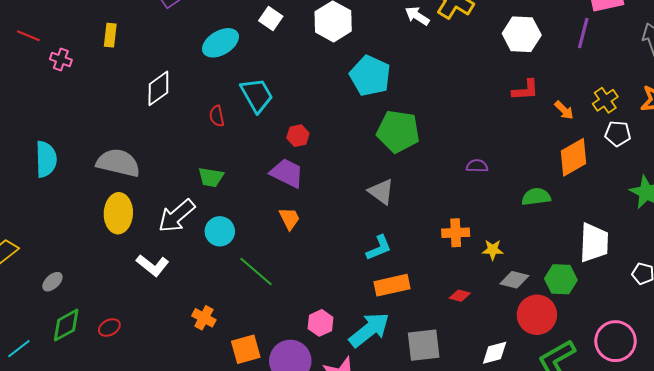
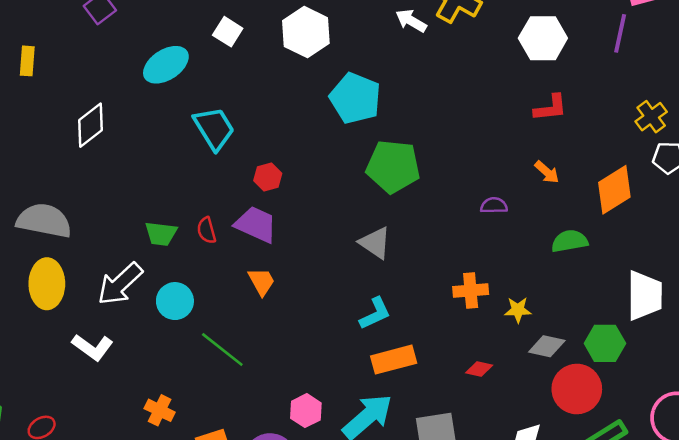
orange arrow: (564, 110) -> (547, 172), moved
red semicircle: (217, 116) -> (207, 230), moved

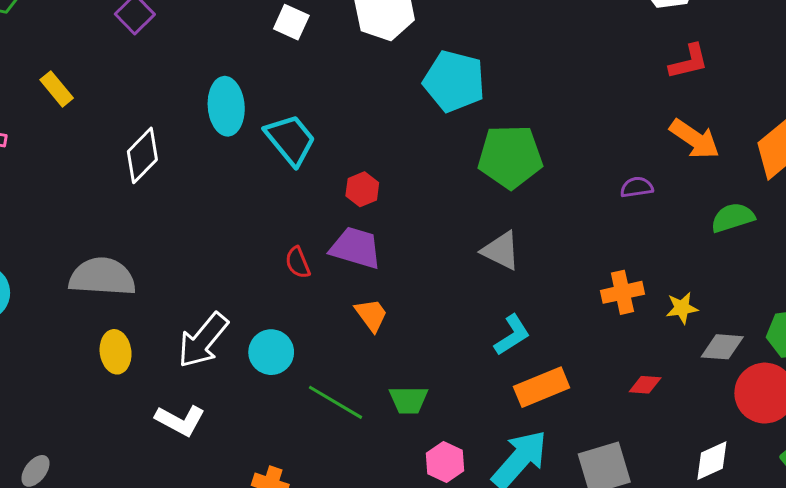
yellow rectangle: (27, 61) -> (57, 89), turned -36
cyan ellipse: (166, 65) -> (226, 106), moved, turned -54
orange arrow: (547, 172) -> (695, 139), size x1.6
green trapezoid: (161, 234) -> (409, 400), moved
yellow ellipse: (47, 284) -> (116, 352), size x0.7

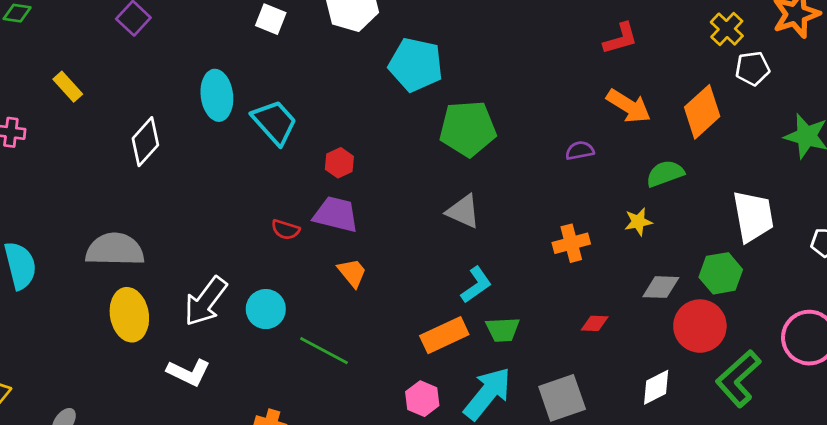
red semicircle: (298, 263) -> (286, 230), turned -48
yellow star: (682, 308) -> (638, 222), moved
yellow ellipse: (116, 352) -> (129, 315), size x1.4
orange rectangle: (542, 387) -> (444, 335), moved
green trapezoid: (409, 400) -> (503, 330), moved

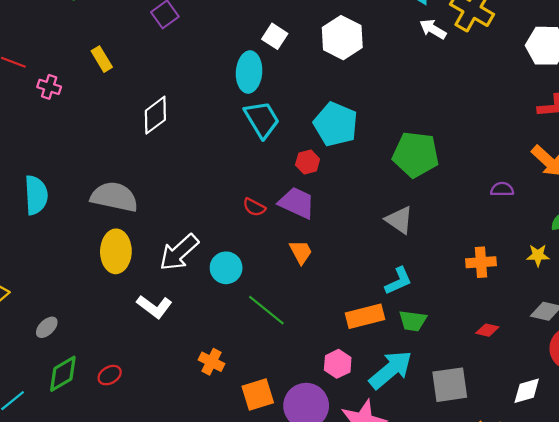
cyan pentagon: (416, 65) -> (336, 124), moved
cyan ellipse: (217, 95) -> (249, 72), moved

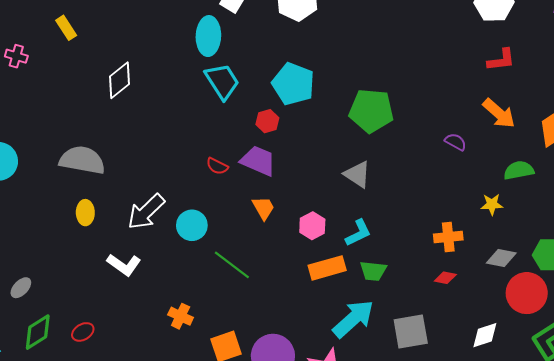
purple semicircle: (502, 189) -> (455, 142), turned 30
yellow ellipse: (116, 251) -> (85, 213), size x0.6
orange cross: (481, 262) -> (448, 237), moved
pink hexagon: (338, 364) -> (312, 226), moved

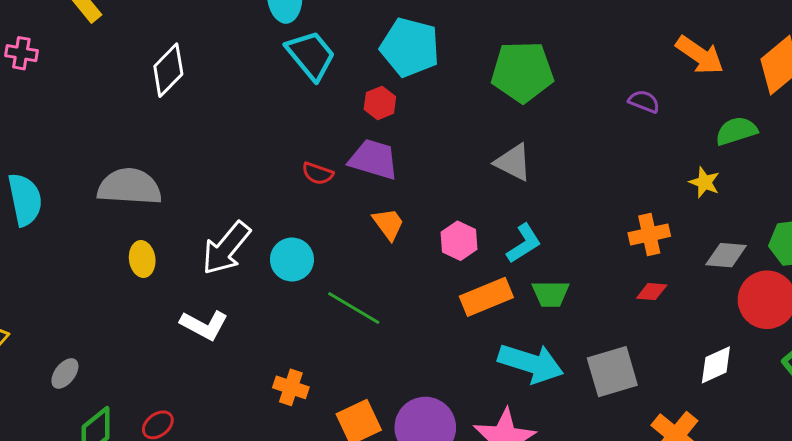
yellow star: (492, 204) -> (705, 182), turned 30
cyan arrow: (353, 319) -> (531, 363), turned 66

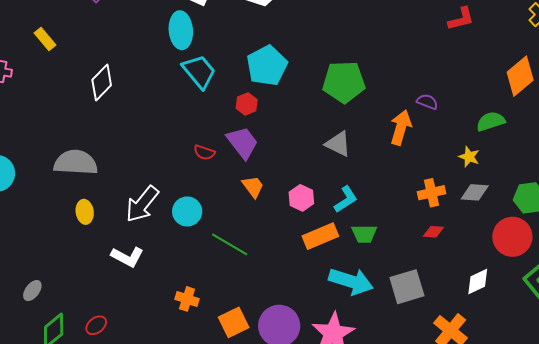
cyan pentagon: (410, 47) -> (267, 66), turned 30
orange arrow: (700, 55) -> (401, 127), moved, turned -108
purple trapezoid: (373, 159) -> (242, 143), turned 36
gray diamond: (726, 255) -> (475, 192), moved

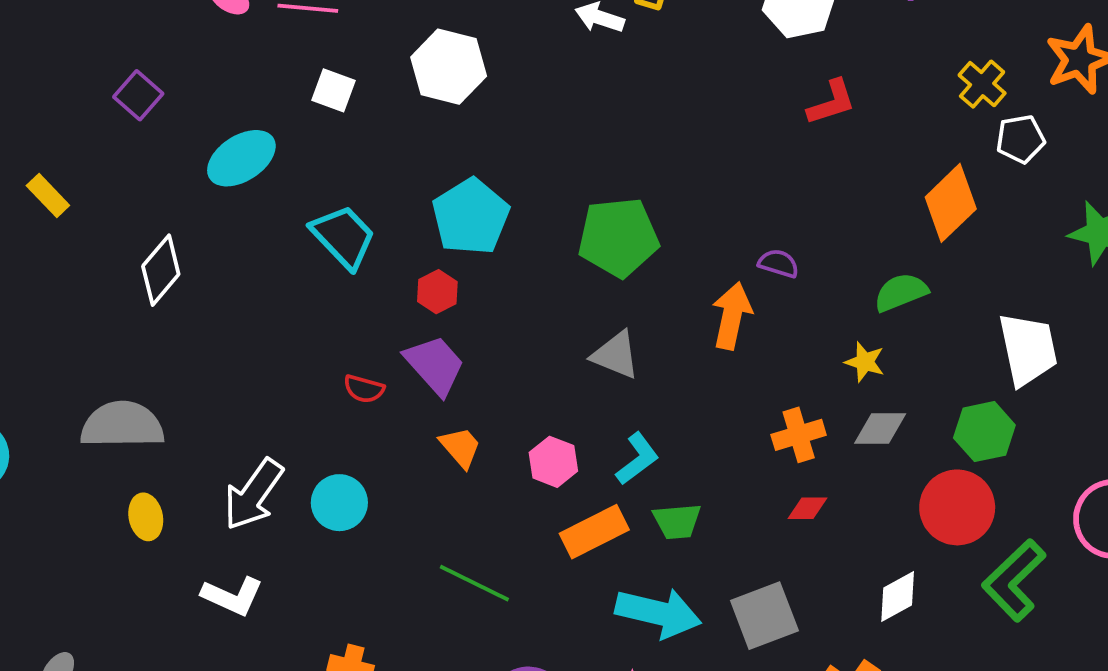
cyan ellipse: (181, 30) -> (241, 158), moved, turned 66
green line: (230, 244) -> (474, 583), moved

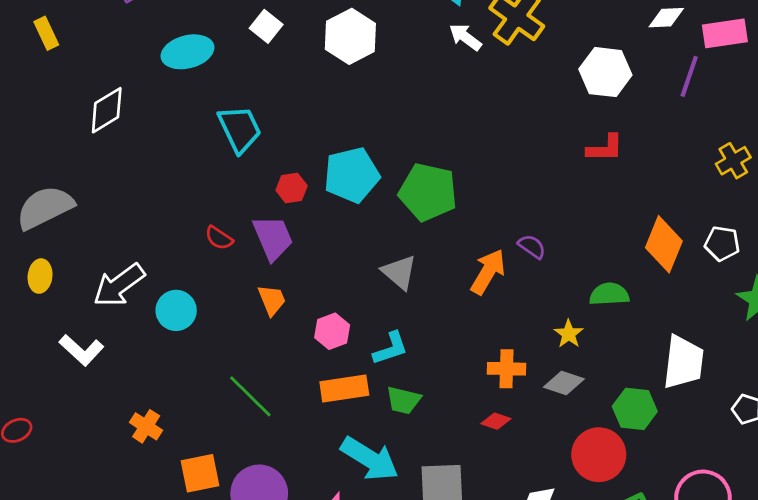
yellow cross: (982, 84) -> (733, 161), moved
white pentagon: (1020, 139) -> (722, 243), moved
orange diamond: (951, 203) -> (664, 244), turned -42
cyan pentagon: (471, 217) -> (352, 175), moved
gray semicircle: (122, 425) -> (45, 207), turned -44

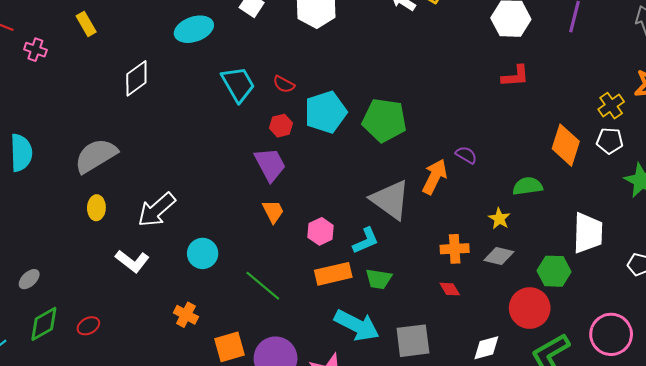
yellow cross: (733, 161) -> (611, 106), moved
red semicircle: (219, 238) -> (284, 84), moved
gray triangle: (399, 272) -> (390, 200), moved, size x1.5
cyan circle: (176, 310) -> (203, 253), moved
red diamond: (496, 421) -> (450, 289), turned 45

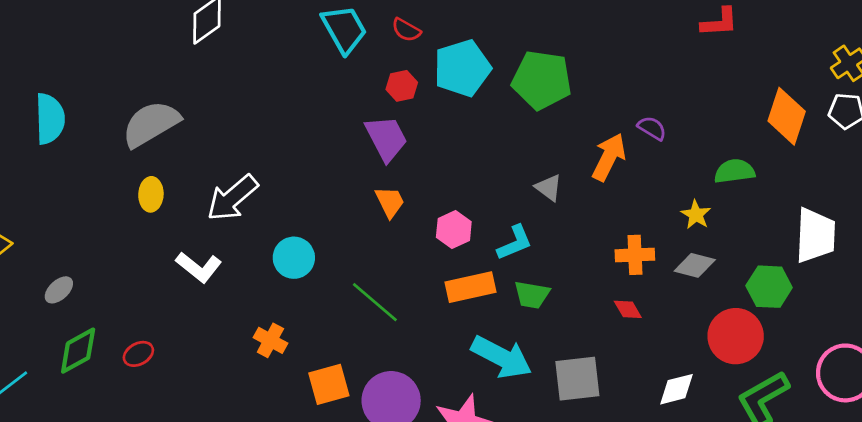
gray triangle: (390, 200) -> (549, 188), size x0.5

